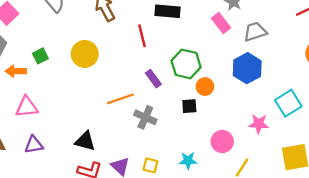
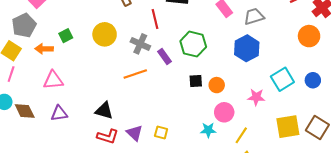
orange circle: (205, 87) -> (217, 85), moved
gray cross: (145, 117) -> (140, 44), moved
cyan star: (188, 161) -> (208, 130), moved

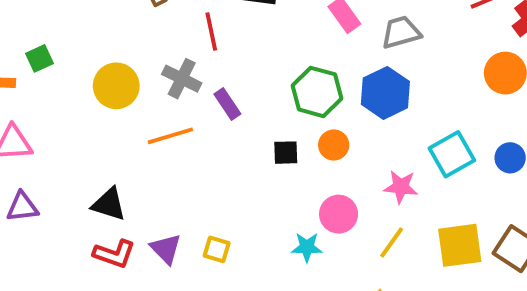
yellow circle: (105, 34) -> (116, 86), moved
green hexagon: (193, 44) -> (317, 92), moved
orange circle: (217, 85) -> (334, 145), moved
yellow line: (241, 135) -> (392, 242), moved

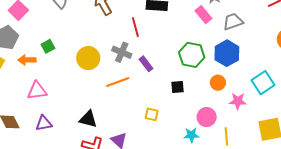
orange circle: (334, 145) -> (218, 83), moved
yellow line: (392, 242) -> (226, 136), moved, turned -36
yellow square: (217, 249) -> (152, 114), moved

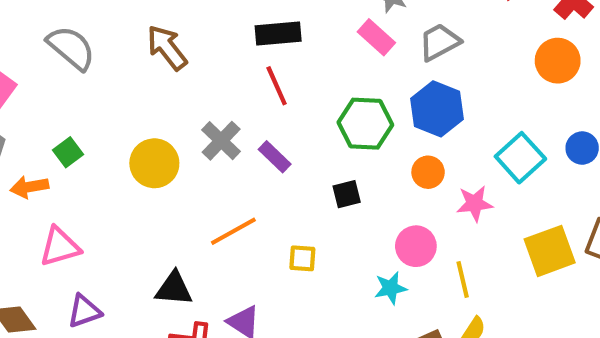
red line: (135, 27) -> (277, 86), moved
gray cross: (122, 52) -> (221, 141), turned 30
orange line: (118, 82) -> (233, 231), moved

